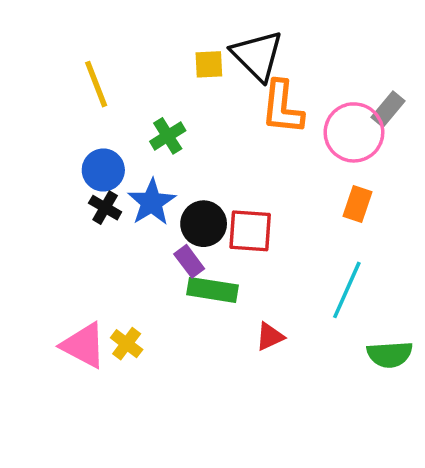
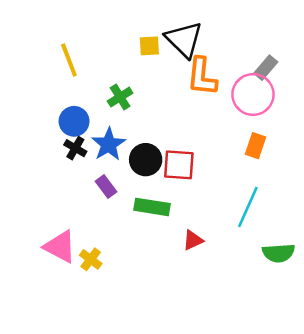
gray rectangle: (388, 109) -> (266, 68), moved
purple rectangle: (189, 261) -> (106, 186), moved
yellow cross: (127, 344) -> (91, 259), moved

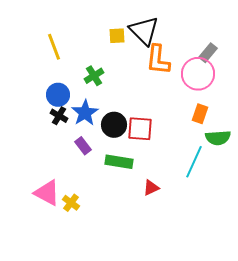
green semicircle: (279, 253) -> (218, 138), moved

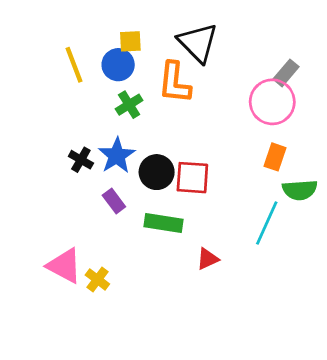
yellow square: (117, 36) -> (130, 41), moved
orange L-shape: (158, 60) -> (175, 83), moved
blue circle: (58, 95) -> (118, 65), moved

